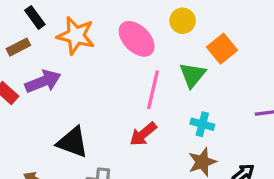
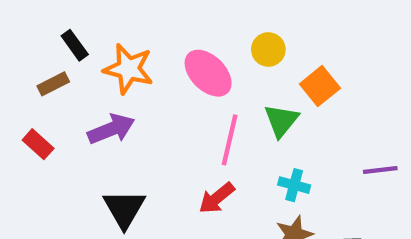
purple arrow: (43, 82) -> (111, 129), moved
black triangle: (73, 142) -> (124, 209), turned 40

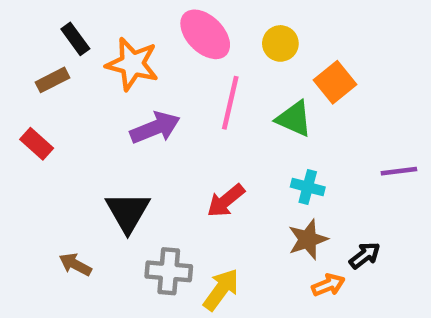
pink ellipse: (208, 73) -> (205, 34), moved
green triangle: (281, 121) -> (294, 119), turned -45
purple arrow: (111, 129) -> (155, 128), moved
pink line: (230, 140) -> (230, 103), moved

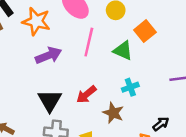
cyan cross: (308, 187) -> (130, 87), turned -35
black triangle: (128, 212) -> (50, 101), moved
brown star: (308, 239) -> (113, 113), moved, turned -30

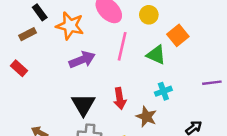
red arrow: (86, 94) -> (120, 98), turned -60

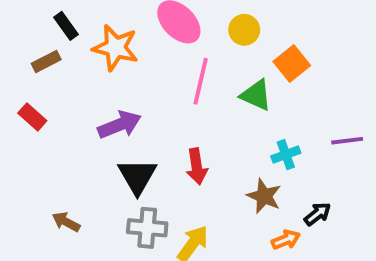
purple arrow: (82, 60) -> (119, 125), moved
cyan cross: (163, 91) -> (286, 155), moved
brown star: (146, 117) -> (264, 196), moved

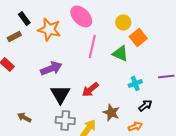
yellow circle: (244, 30) -> (123, 22), moved
red arrow: (197, 166) -> (90, 89), turned 60
brown star: (264, 196) -> (111, 112), moved
black arrow: (317, 214) -> (145, 105), moved

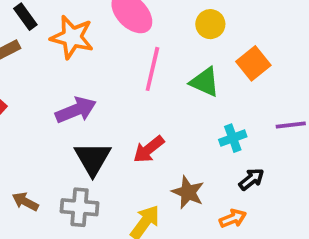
orange square: (138, 37) -> (253, 63), moved
gray cross: (65, 120) -> (80, 207), moved

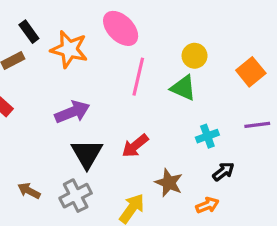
yellow circle: (210, 24) -> (195, 56), moved
orange square: (253, 63) -> (251, 72), moved
gray cross: (80, 207) -> (76, 196), turned -32

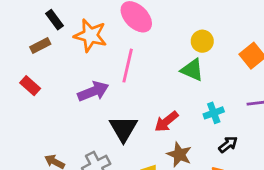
pink line: (138, 77) -> (128, 66), moved
red arrow: (135, 146) -> (166, 122), moved
black triangle: (87, 154) -> (123, 129), moved

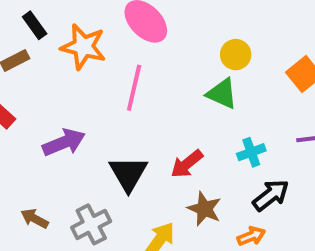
purple arrow: (93, 91) -> (64, 142), moved
black arrow: (228, 144) -> (271, 195), size x1.4

